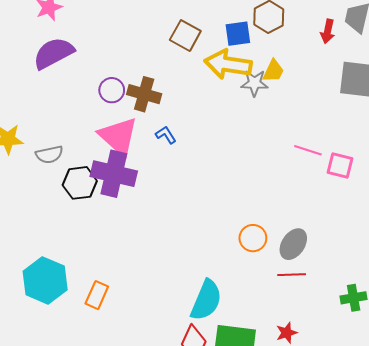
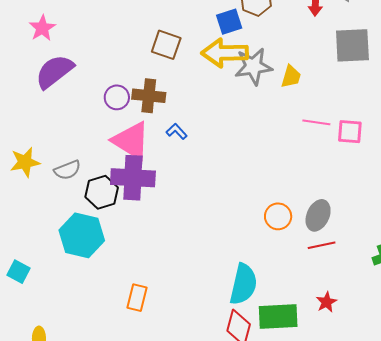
brown square: (185, 35) -> (166, 45), moved
yellow trapezoid: (273, 71) -> (291, 77), moved
gray star: (254, 83) -> (253, 66), size x1.4
cyan hexagon: (45, 280) -> (82, 235), moved

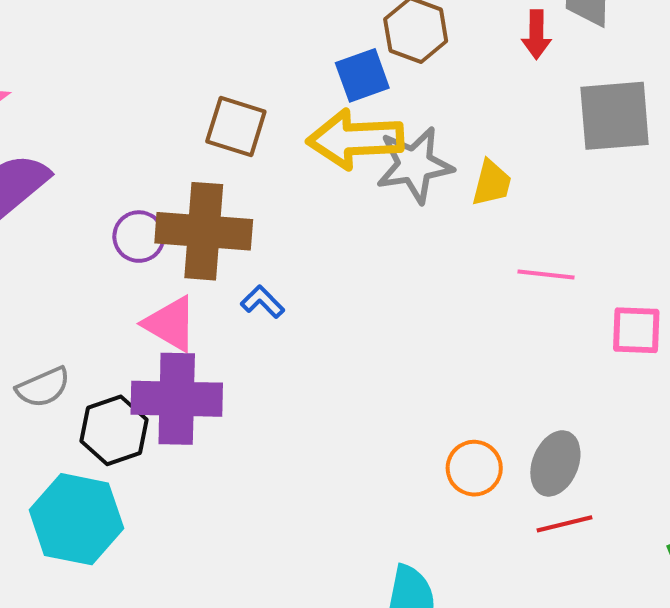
brown cross: (149, 96) -> (204, 231), size x1.4
pink square: (350, 132) -> (636, 330), moved
pink triangle: (131, 141) -> (171, 324), size x0.7

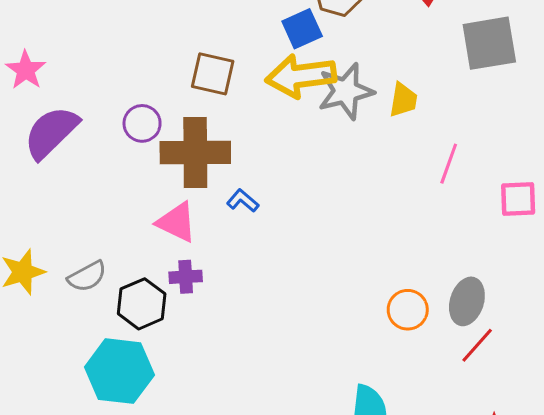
purple circle: (139, 237) -> (142, 123), moved
pink line: (546, 274) -> (449, 164), turned -72
purple cross: (177, 399) -> (186, 277), size x0.5
red line: (564, 524) -> (477, 345), turned -30

